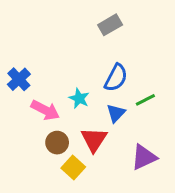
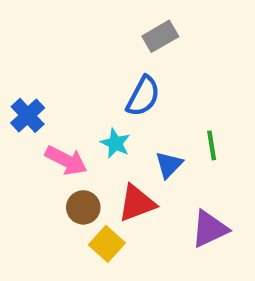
blue semicircle: (116, 78) -> (143, 96), moved
green line: (145, 100) -> (212, 145), turned -72
red triangle: (94, 140) -> (137, 203), turned 36

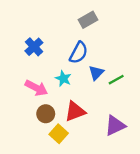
blue cross: (28, 115) -> (34, 47), moved
green line: (212, 145) -> (116, 80), turned 70
blue triangle: (169, 165) -> (96, 73), moved

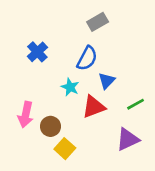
green line: (116, 80) -> (135, 104), moved
pink arrow: (36, 88) -> (26, 115), moved, turned 75
red triangle: (75, 111) -> (94, 107), moved

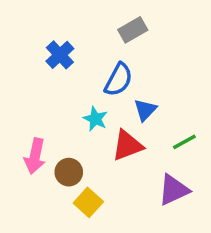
blue cross: (37, 52) -> (60, 55), moved

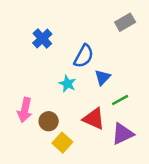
gray rectangle: (133, 30) -> (125, 22), moved
green line: (184, 142) -> (120, 100), moved
red triangle: (127, 145) -> (94, 119), moved, turned 45

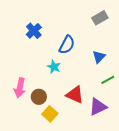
blue triangle: (102, 77) -> (99, 57), moved
green line: (120, 100) -> (108, 80), moved

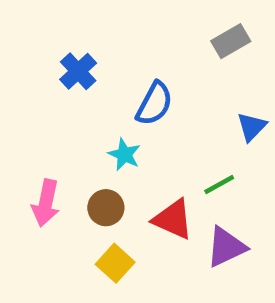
blue triangle: (99, 57) -> (252, 127), moved
green line: (108, 80) -> (219, 185), moved
brown circle: (39, 97) -> (106, 208), moved

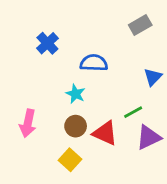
blue semicircle: (154, 104) -> (94, 63), turned -116
brown circle: (106, 208) -> (76, 126), moved
purple triangle: (226, 247) -> (149, 137), moved

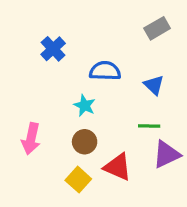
blue triangle: (153, 77) -> (154, 85), moved, turned -30
green line: (133, 112) -> (149, 126), turned 30
red triangle: (105, 133) -> (118, 167), moved

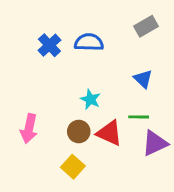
blue semicircle: (105, 71) -> (89, 42), moved
cyan star: (85, 106) -> (90, 99), moved
red triangle: (118, 167) -> (109, 133), moved

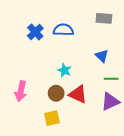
gray rectangle: (146, 26) -> (104, 18), turned 35
green line: (139, 117) -> (111, 79), moved
yellow square: (73, 167) -> (52, 118), turned 35

